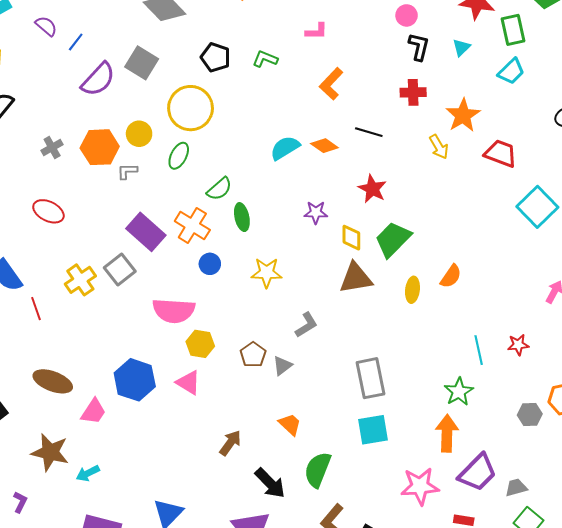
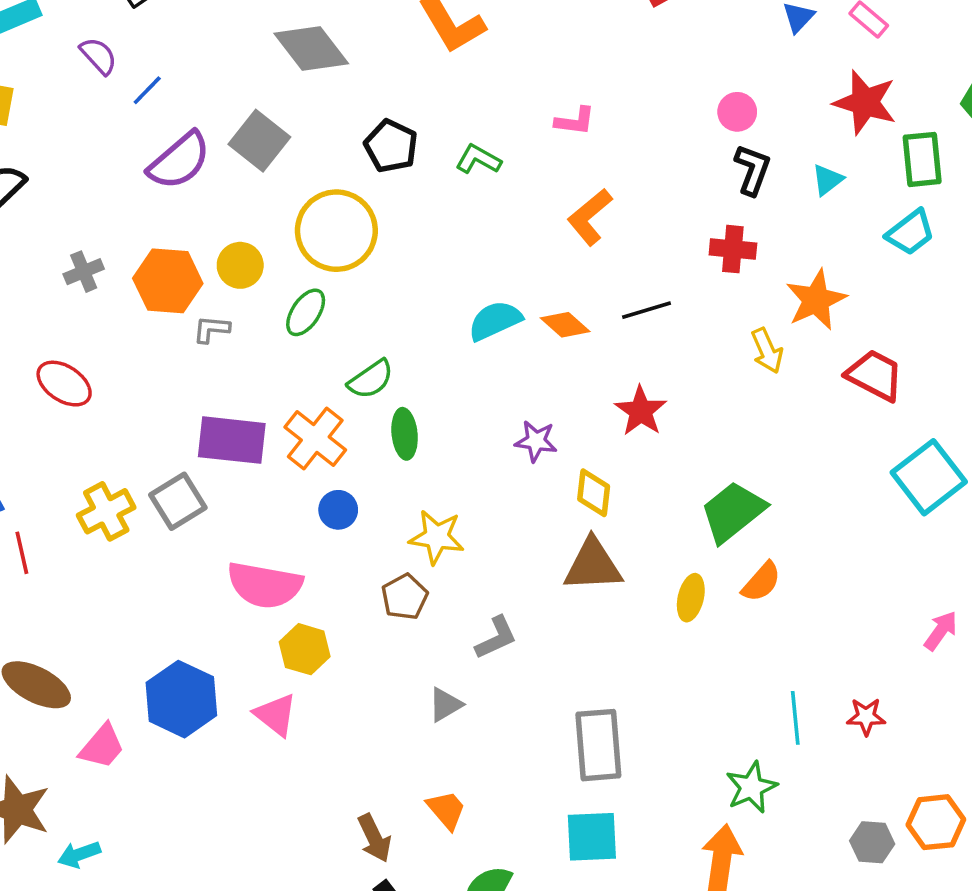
black line: (369, 132) -> (646, 310), turned -40
purple rectangle: (146, 232) -> (232, 440), turned -42
green trapezoid: (393, 239) -> (733, 512), moved
brown pentagon: (253, 355) -> (405, 597), moved
brown arrow: (230, 443) -> (374, 838), moved, turned 112

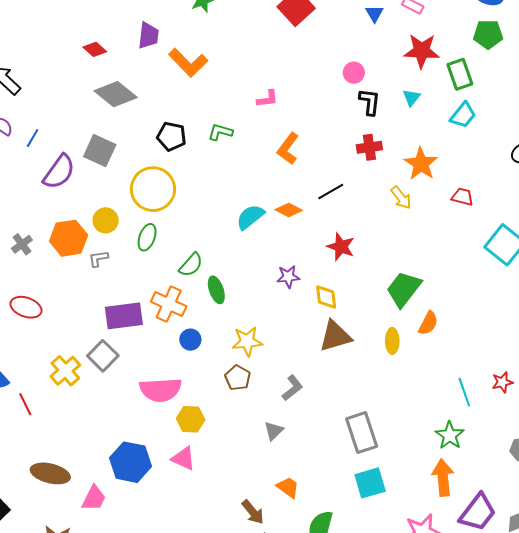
red trapezoid: (875, 375) -> (462, 197), size x0.7

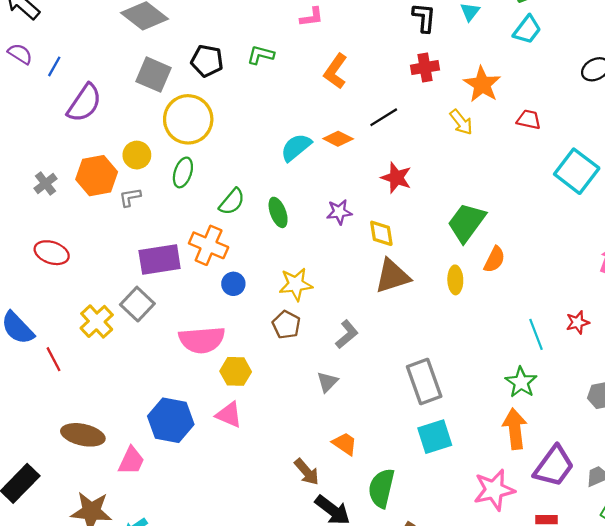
gray square: (100, 151) -> (153, 75), moved
green ellipse: (216, 290) -> (278, 212), moved

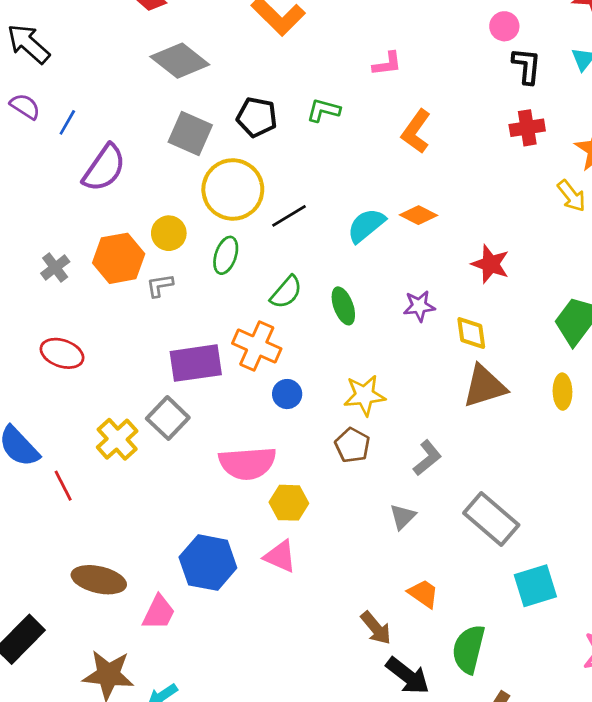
black line: (384, 117) -> (289, 216), moved
gray rectangle: (424, 381) -> (491, 519), moved, turned -30

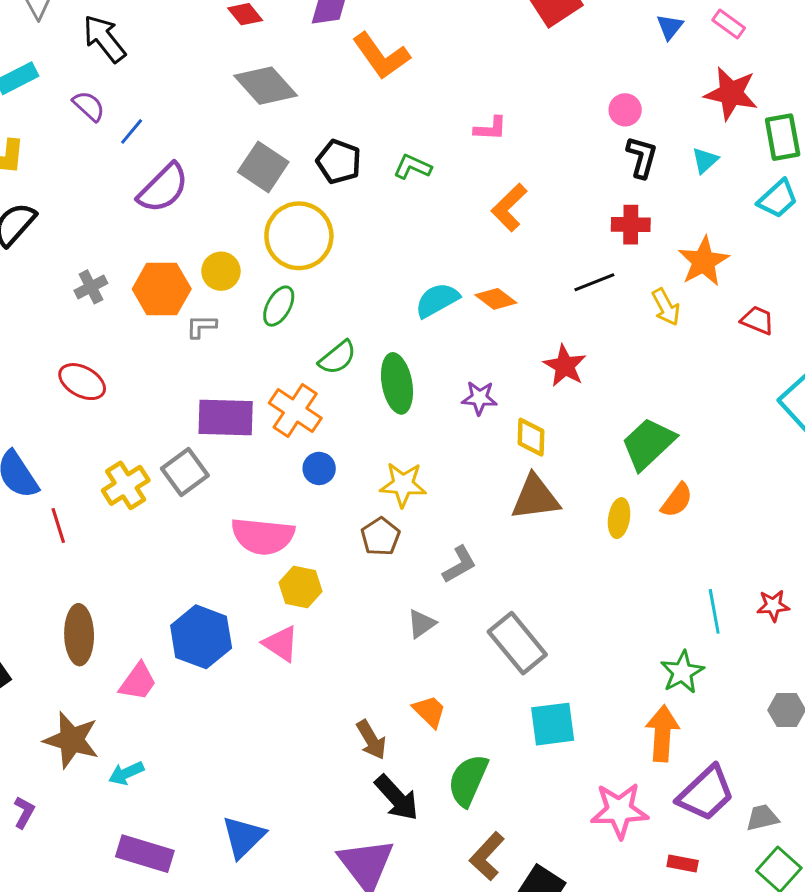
black line: (289, 216) -> (594, 282), moved
green ellipse: (343, 306) -> (397, 383), size x1.4
brown ellipse: (99, 580) -> (79, 635), turned 66

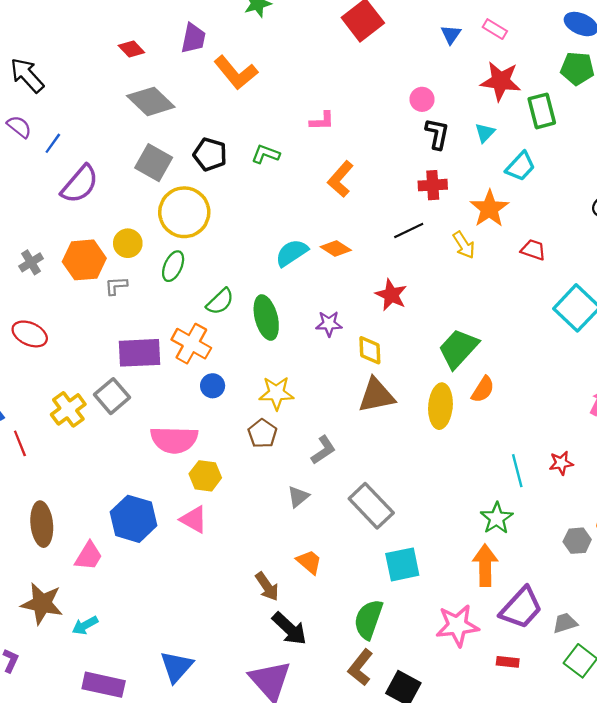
cyan trapezoid: (778, 199) -> (520, 166), moved
yellow ellipse: (619, 518) -> (440, 406), size x1.5
green semicircle: (468, 780) -> (368, 619), moved

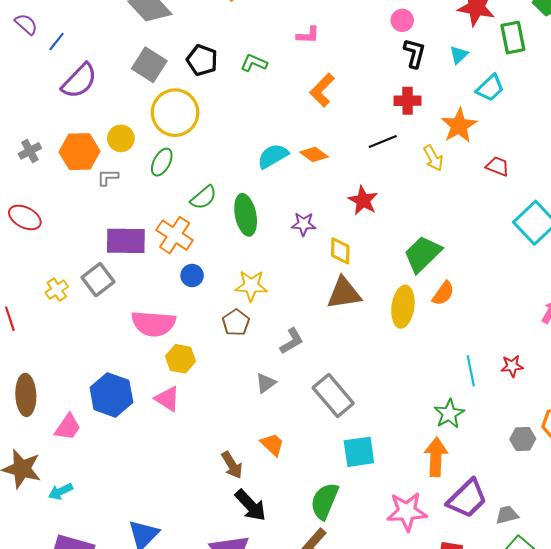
yellow cross: (68, 409) -> (57, 290), size x0.7

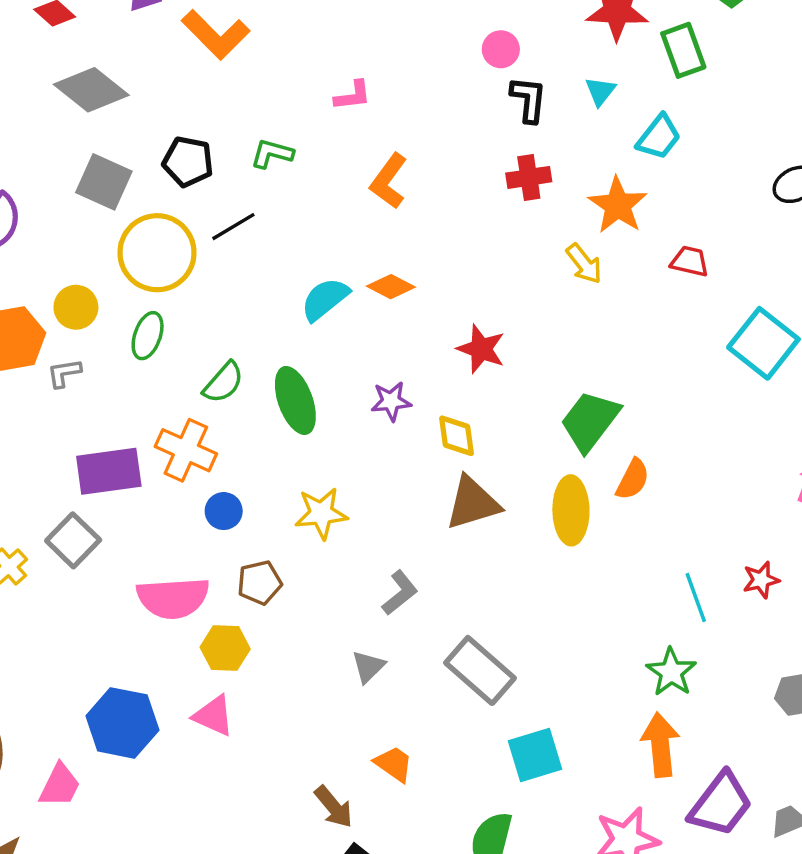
black line: (383, 142) -> (233, 227), moved
brown pentagon: (236, 322) -> (260, 583), moved, turned 30

